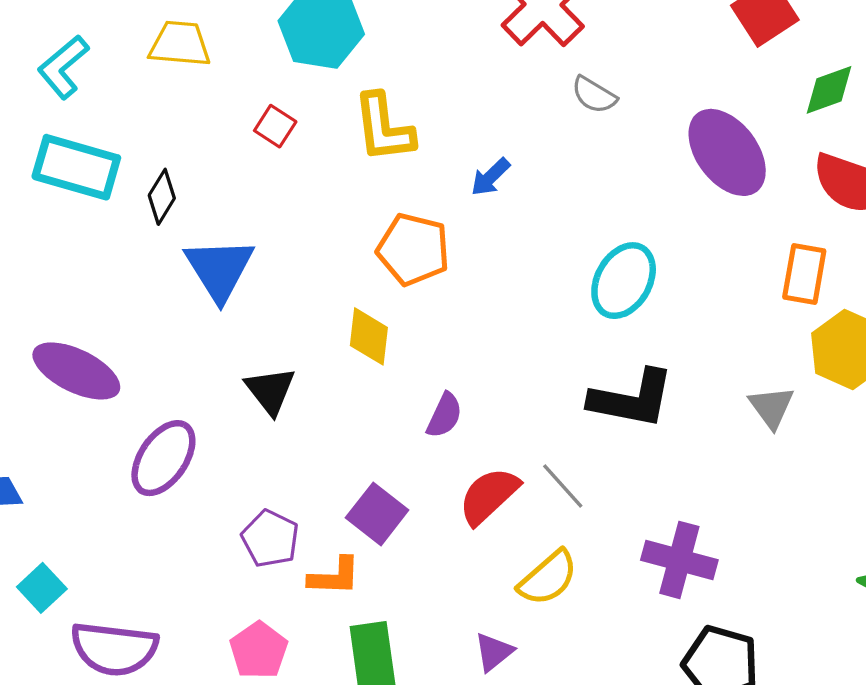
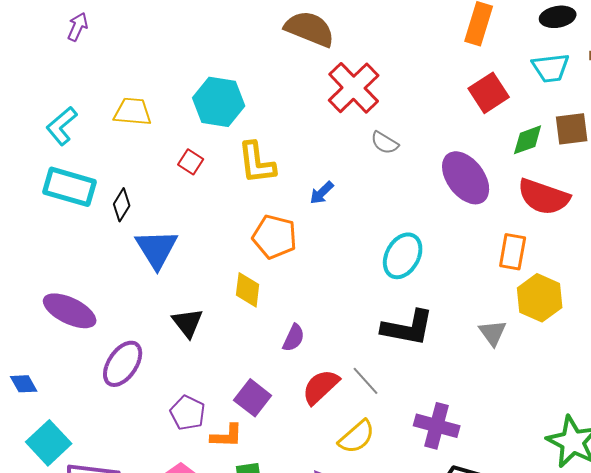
cyan square: (42, 588) -> (49, 443), size x1.5

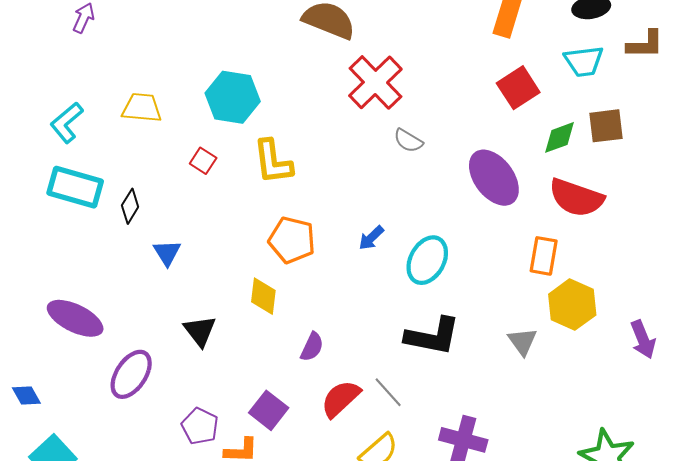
blue arrow: (322, 193) -> (371, 238), moved
blue triangle: (157, 249) -> (167, 253), size x0.6

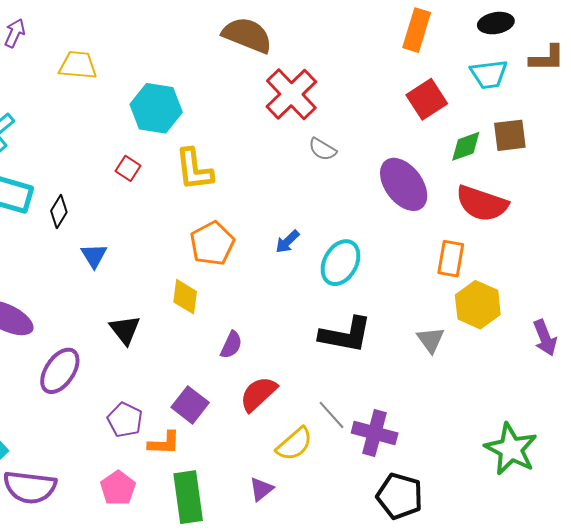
yellow trapezoid: (142, 108) -> (78, 65), moved
orange pentagon: (292, 240) -> (212, 244), turned 30
gray line: (388, 392) -> (331, 415), moved

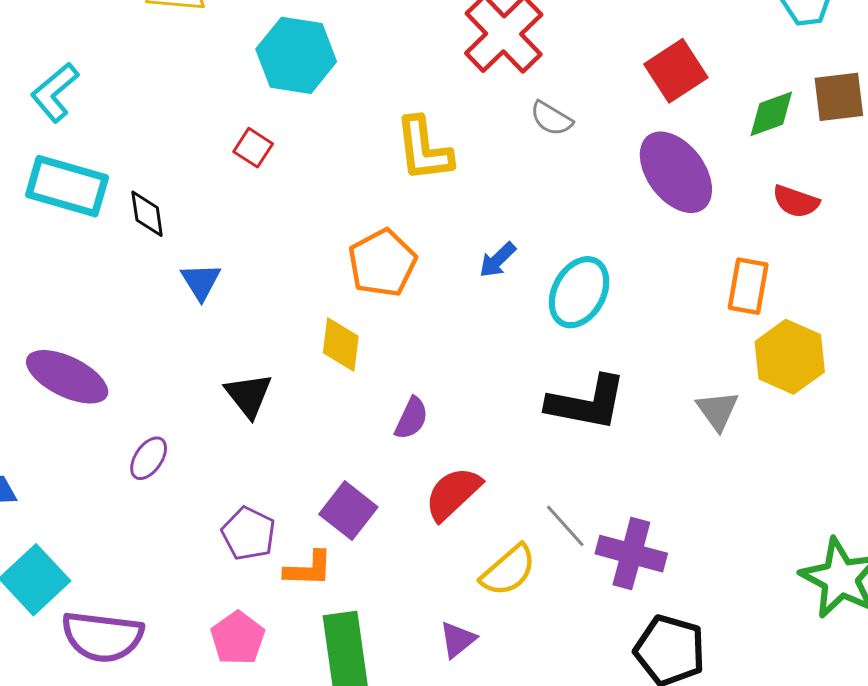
red square: (427, 99) -> (676, 71), moved
yellow L-shape: (194, 169) -> (424, 149), moved
red semicircle: (482, 203) -> (796, 201), size x0.6
black diamond: (59, 211) -> (147, 214), turned -40
purple ellipse: (60, 371) -> (149, 458), size x0.6

